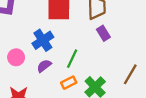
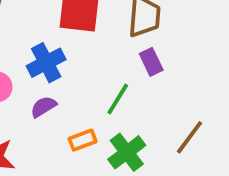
green line: (72, 59) -> (118, 99), moved

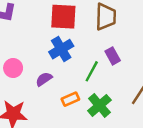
purple rectangle: (151, 62) -> (113, 56), moved
blue cross: (46, 63) -> (61, 49), moved

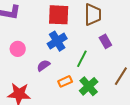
purple rectangle: (113, 56) -> (105, 41), moved
pink circle: (13, 68) -> (18, 49), moved

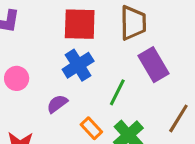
purple rectangle: (105, 41) -> (154, 65), size x1.5
orange rectangle: (65, 81) -> (91, 128), turned 72

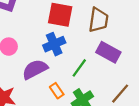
purple rectangle: (154, 65) -> (108, 52), turned -40
purple semicircle: (57, 104) -> (35, 69), size x1.6

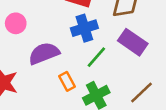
blue cross: (54, 44) -> (84, 28), moved

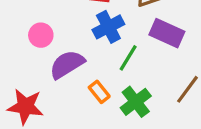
pink circle: (16, 23) -> (41, 35), moved

